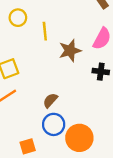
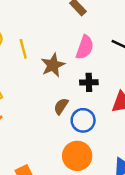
brown semicircle: (50, 100) -> (61, 106), moved
blue circle: (54, 124) -> (83, 120), moved

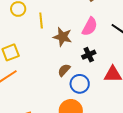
brown star: (53, 65) -> (62, 37), turned 30
black cross: (89, 82) -> (89, 55), turned -32

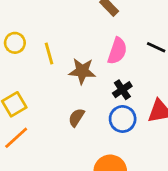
brown semicircle: (64, 70) -> (76, 117), moved
blue circle: (80, 84) -> (123, 119), moved

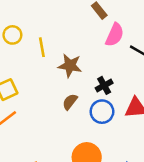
pink semicircle: (117, 51) -> (115, 35), moved
brown semicircle: (76, 117) -> (70, 102), moved

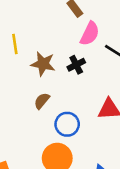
black cross: (104, 85) -> (76, 65), moved
blue circle: (102, 112) -> (67, 124), moved

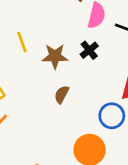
blue circle: (67, 124) -> (112, 116), moved

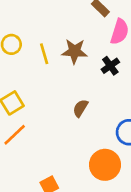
brown star: (55, 56) -> (75, 51), moved

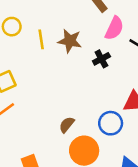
brown semicircle: (80, 108) -> (67, 125), moved

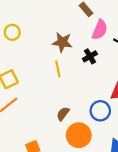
yellow line: (41, 39) -> (58, 69), moved

